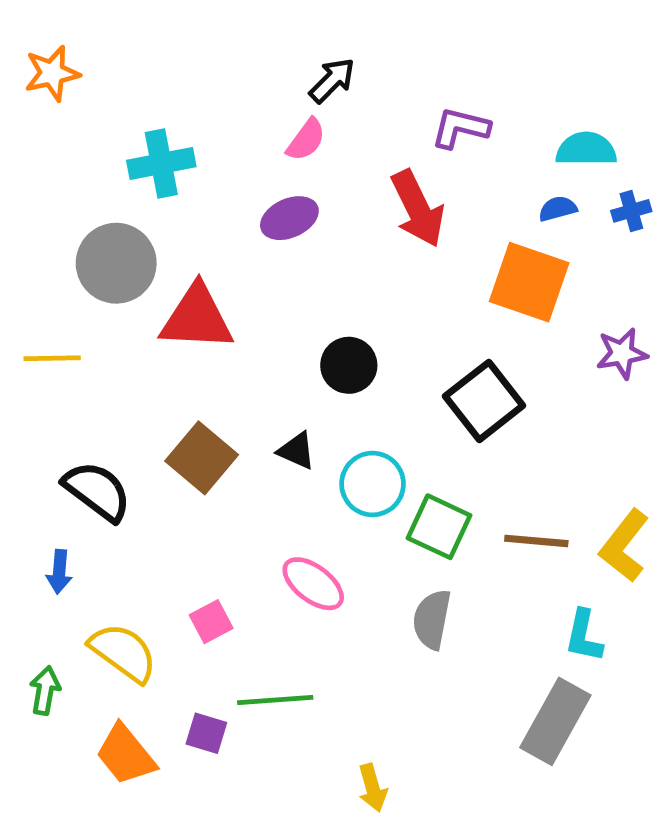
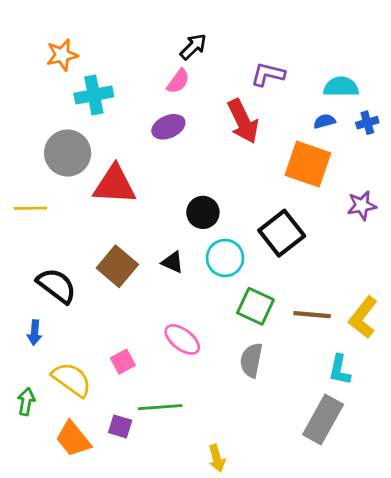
orange star: (52, 73) -> (62, 55), moved
cyan circle: (373, 484) -> (225, 258), moved

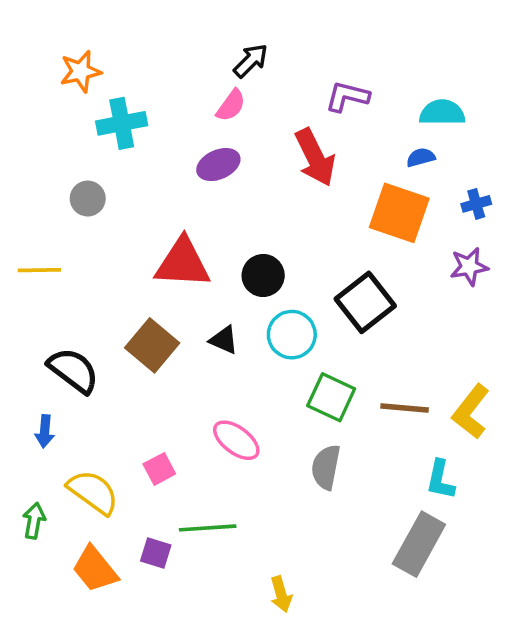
blue cross: (367, 123) -> (476, 204), moved
gray circle: (68, 153) -> (88, 199), size x0.6
red triangle: (115, 185) -> (183, 263), moved

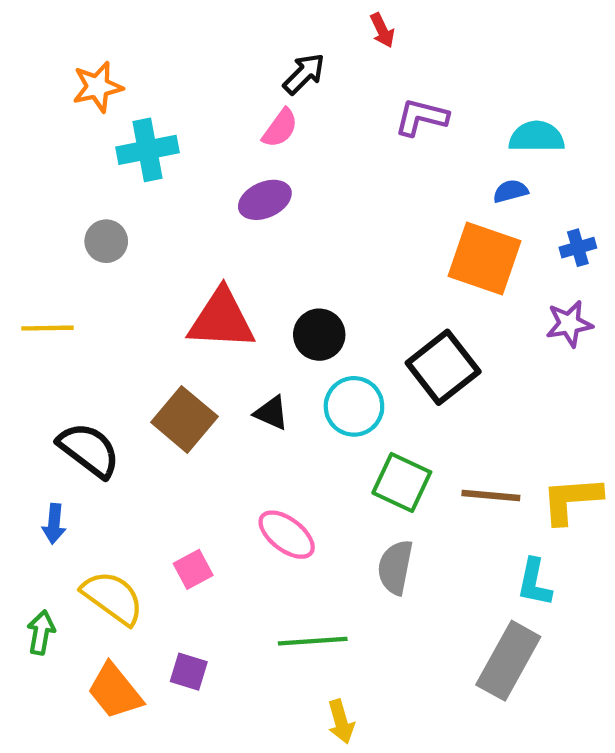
red arrow: (315, 157) -> (382, 30), moved, size x0.5
yellow L-shape: (471, 412) -> (571, 500), turned 48
green line: (208, 528) -> (313, 641), moved

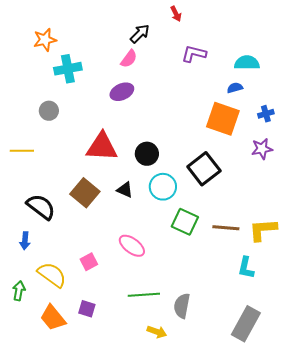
gray semicircle: (395, 567) -> (182, 306), moved
gray rectangle: (508, 661) -> (246, 324), moved
yellow arrow: (341, 722) -> (157, 332), turned -54

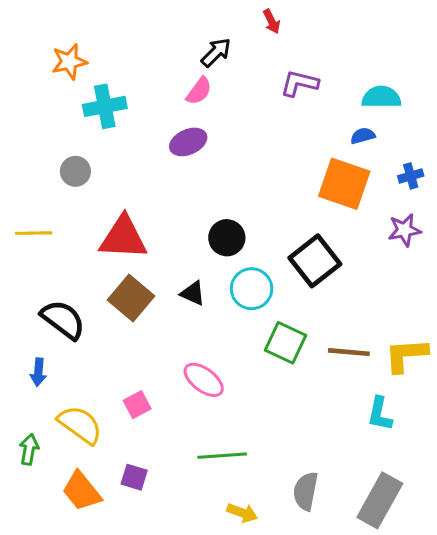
red triangle: (102, 147) -> (123, 238), moved
gray semicircle: (182, 306) -> (306, 491), moved

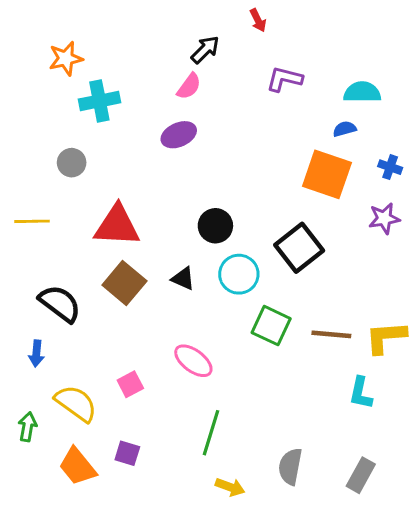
blue cross: (411, 176) -> (390, 167), turned 35
green line: (222, 456) -> (211, 433), turned -69
gray rectangle: (380, 500) -> (361, 475), size x0.7

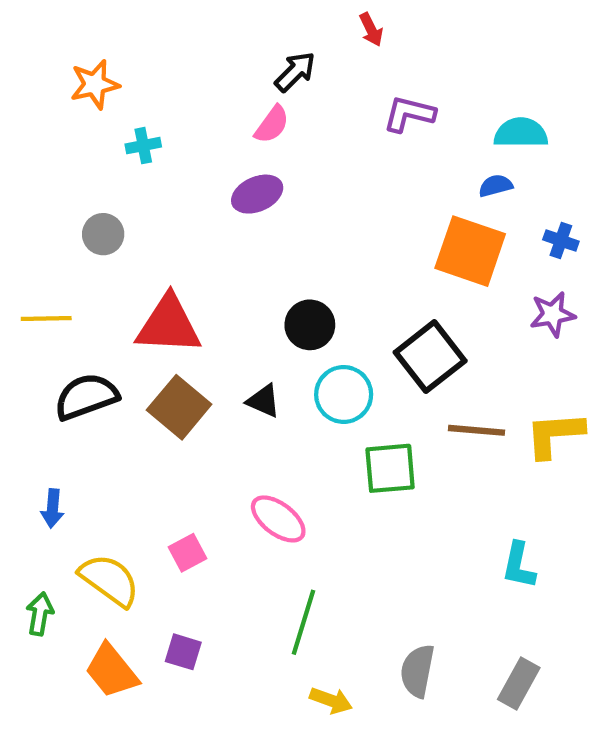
cyan cross: (99, 101) -> (143, 146), size x0.6
black semicircle: (60, 304) -> (86, 397), moved, turned -57
green square: (271, 326) -> (390, 468), turned -30
brown line: (331, 334) -> (477, 430), moved
yellow L-shape: (386, 337) -> (555, 435), moved

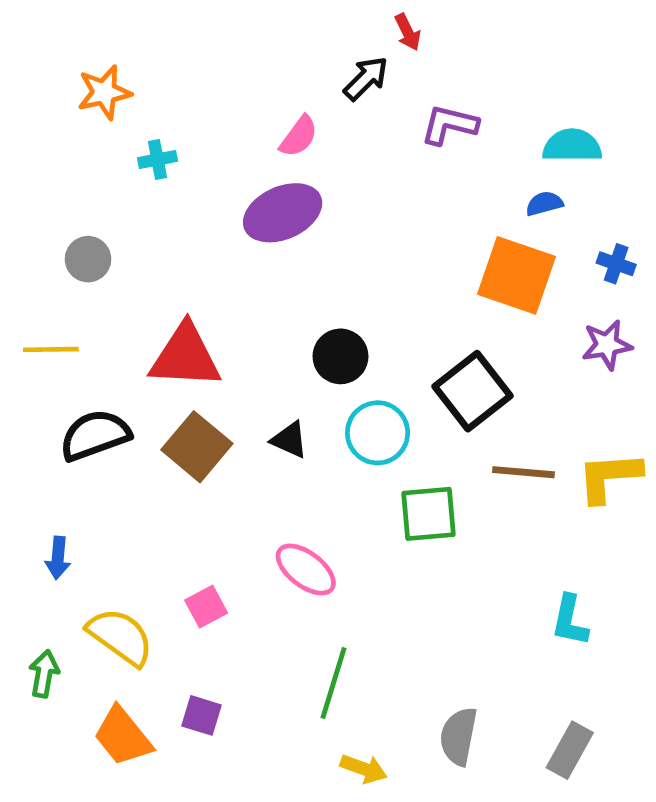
black arrow: (295, 72) -> (366, 78), moved
purple ellipse: (257, 194) -> (283, 213), size x1.4
gray circle: (103, 234) -> (88, 259), moved

